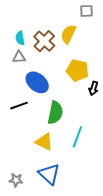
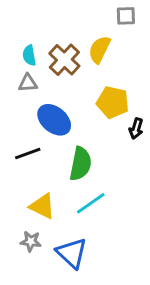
cyan line: (77, 137) -> (91, 203), moved, turned 35
yellow triangle: (44, 142) -> (42, 206), moved
gray star: (16, 180) -> (31, 241), moved

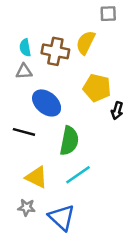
brown cross: (64, 60) -> (55, 51), turned -32
black line: (28, 153) -> (24, 132), turned 35

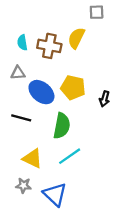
gray triangle: (24, 72) -> (18, 73), moved
yellow pentagon: (97, 88) -> (73, 88), moved

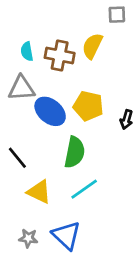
gray triangle: (18, 73) -> (21, 88), size x1.5
black line: (21, 118) -> (17, 158), moved, turned 36
gray star: (23, 185) -> (28, 238), moved

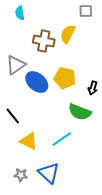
cyan semicircle: (27, 51) -> (20, 13), moved
gray triangle: (21, 88) -> (16, 65), turned -30
green semicircle: (75, 152) -> (80, 112), moved, turned 100

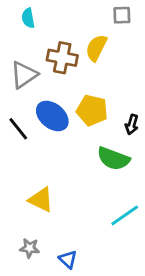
gray triangle: (16, 65) -> (24, 75), moved
black line: (13, 116) -> (18, 129), moved
cyan line: (62, 139) -> (125, 215), moved
blue triangle: (49, 173) -> (68, 259), moved, size x0.6

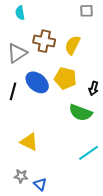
yellow semicircle: (96, 48) -> (72, 45), moved
black line: (18, 129) -> (13, 91), turned 54
blue triangle: (68, 259) -> (40, 184), moved

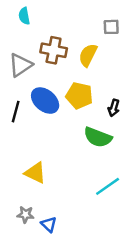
gray square: (87, 11) -> (111, 27), moved

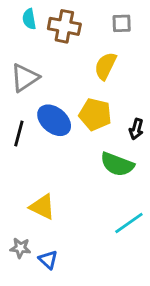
gray square: (111, 27) -> (122, 23), moved
brown cross: (54, 50) -> (64, 26), moved
gray star: (25, 214) -> (20, 248), moved
blue triangle: (49, 224) -> (48, 260), moved

